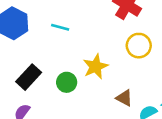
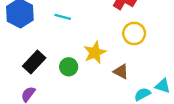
brown triangle: (124, 98) -> (121, 72), moved

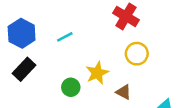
cyan line: (63, 17) -> (65, 37), turned -42
black rectangle: (34, 62) -> (24, 69), moved

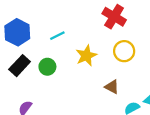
yellow star: (97, 73) -> (86, 56), moved
green circle: (71, 87) -> (47, 67), moved

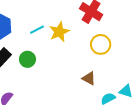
yellow star: (86, 56) -> (59, 32), moved

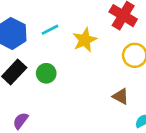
cyan line: (37, 30) -> (50, 30), moved

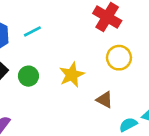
yellow star: (85, 40) -> (72, 75), moved

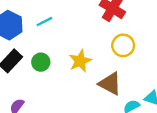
brown triangle: (105, 100) -> (110, 84), size x1.5

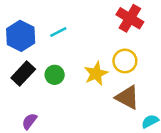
yellow circle: (123, 45) -> (125, 61), moved

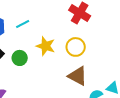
yellow star: (96, 74) -> (46, 46), moved, turned -30

